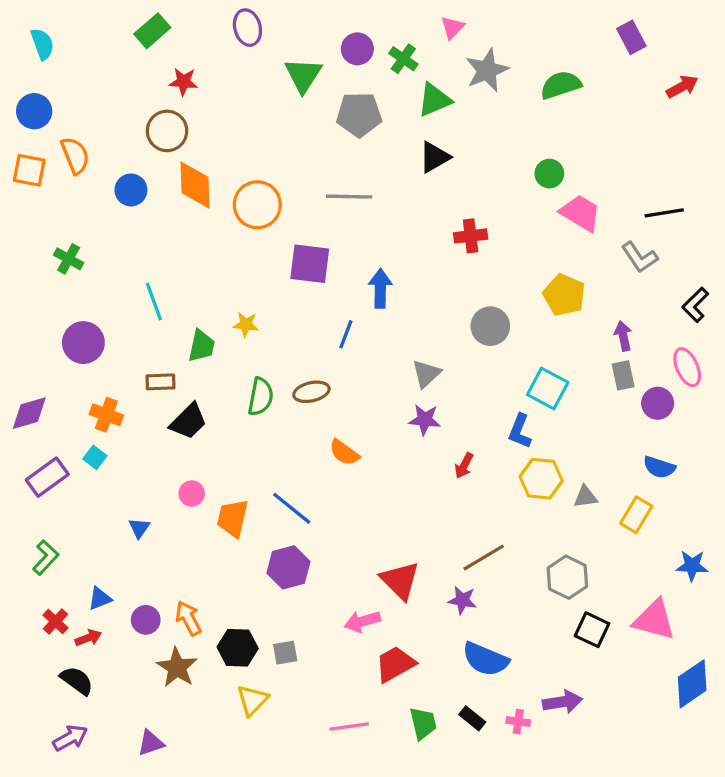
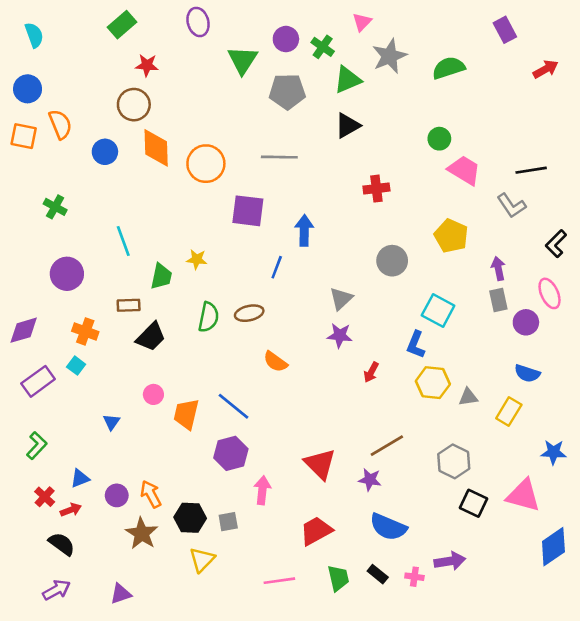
pink arrow: (362, 621) -> (262, 490), moved, turned 112

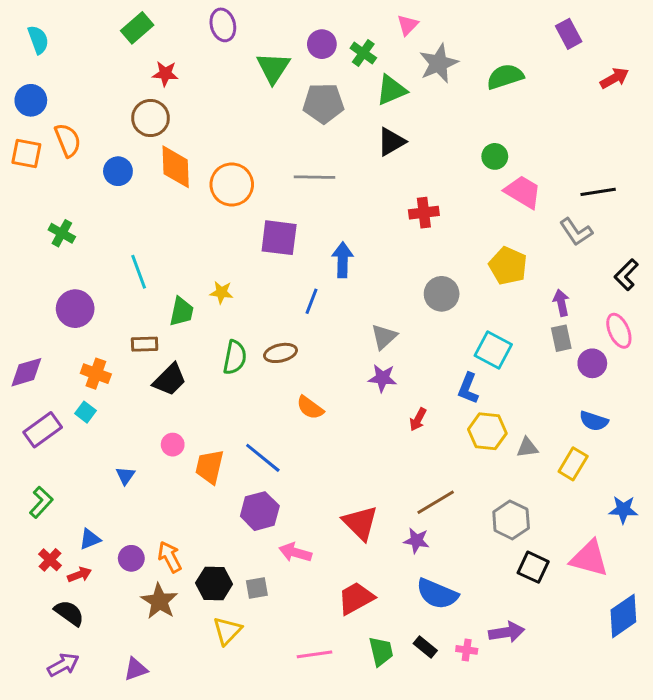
pink arrow: (262, 490) -> (295, 552), turned -80

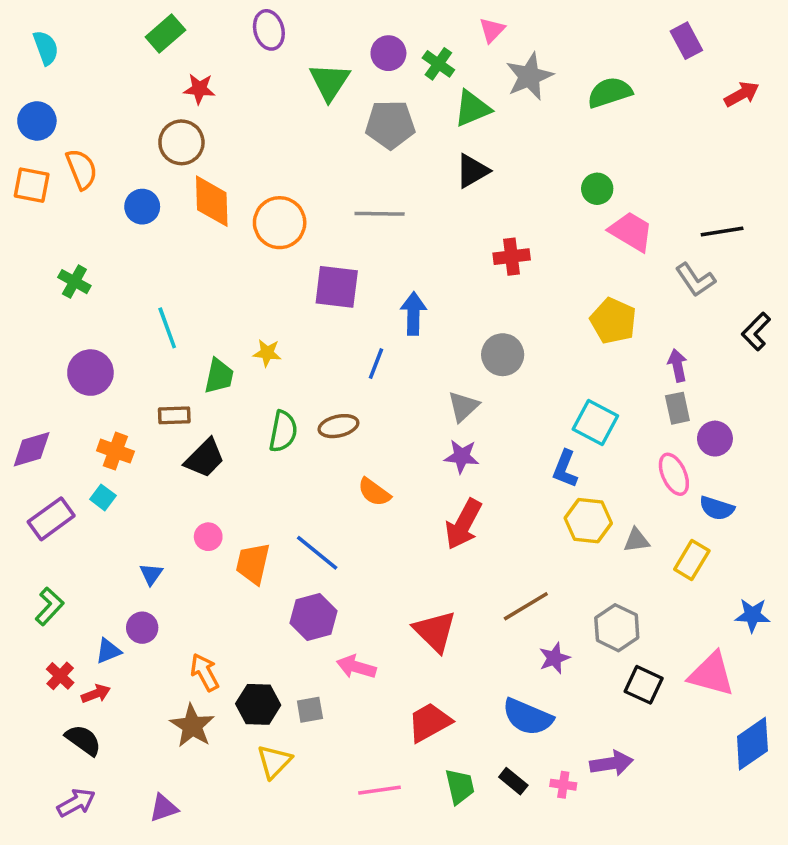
gray circle: (442, 294) -> (503, 355), moved
pink ellipse: (619, 331) -> (674, 474), moved
red arrow: (418, 419) -> (463, 524), moved, size x1.8
purple star: (416, 541) -> (554, 658), moved, turned -30
purple circle: (131, 558) -> (142, 628), moved

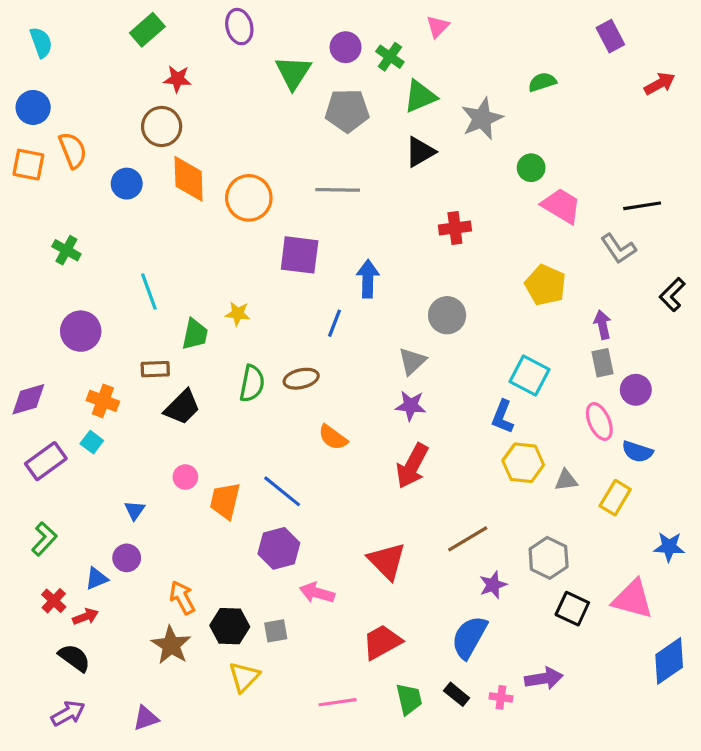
gray star: (529, 76) -> (482, 119), moved
green semicircle: (610, 92) -> (542, 82), size x0.7
blue semicircle: (528, 717) -> (469, 637), turned 96

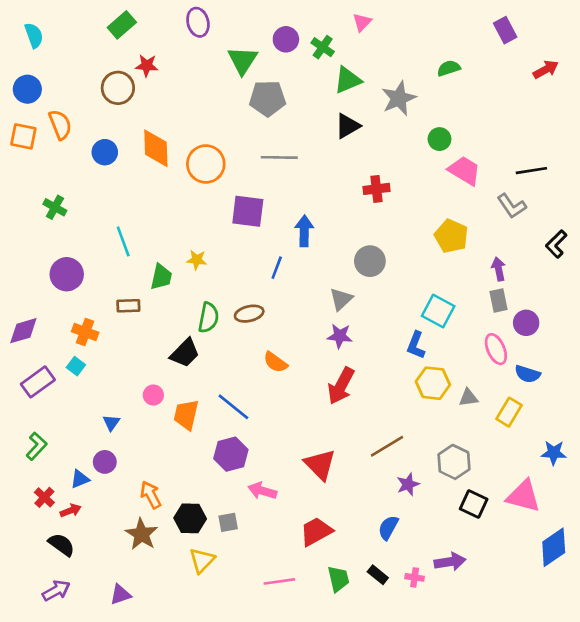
gray pentagon: (347, 111) -> (268, 98), moved
brown circle: (162, 126) -> (118, 88), moved
black trapezoid: (182, 407) -> (185, 353), moved
blue semicircle: (469, 637) -> (388, 528), size x0.7

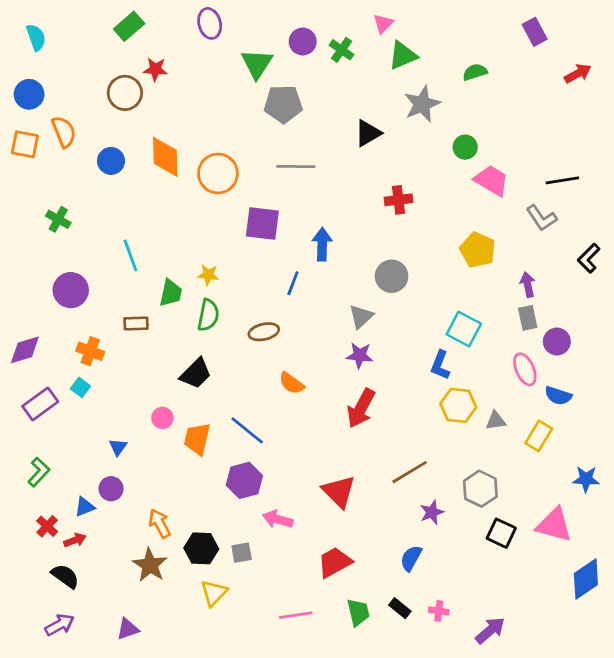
green triangle: (348, 80) -> (403, 55), moved
green semicircle: (208, 318) -> (208, 315), moved
purple arrow: (450, 562) -> (490, 630), moved, turned -32

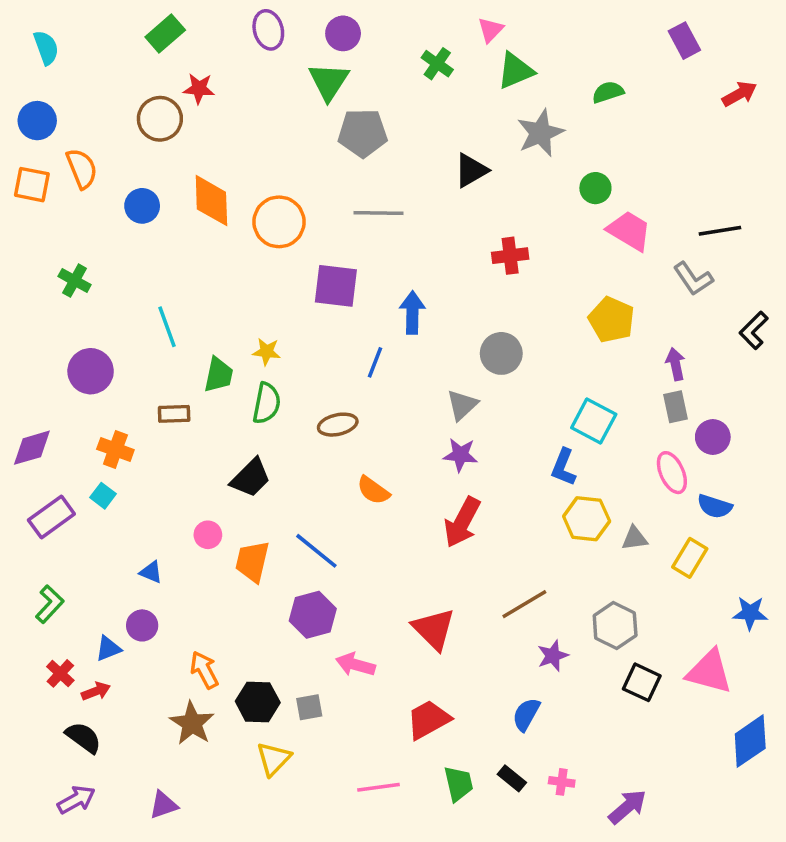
purple circle: (303, 42) -> (343, 33), moved
blue triangle: (118, 447) -> (151, 572), turned -42

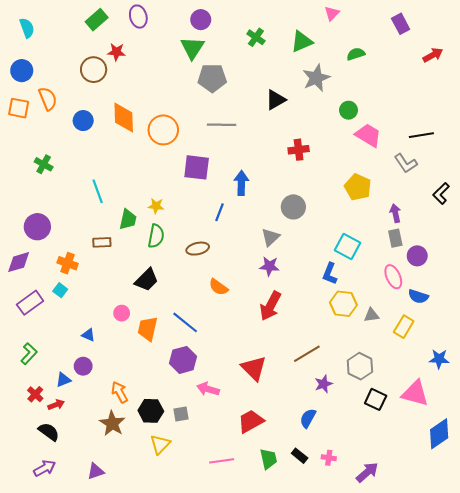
purple ellipse: (268, 30) -> (138, 17), moved
pink triangle: (491, 30) -> (332, 13), moved
purple circle: (91, 371) -> (37, 227), moved

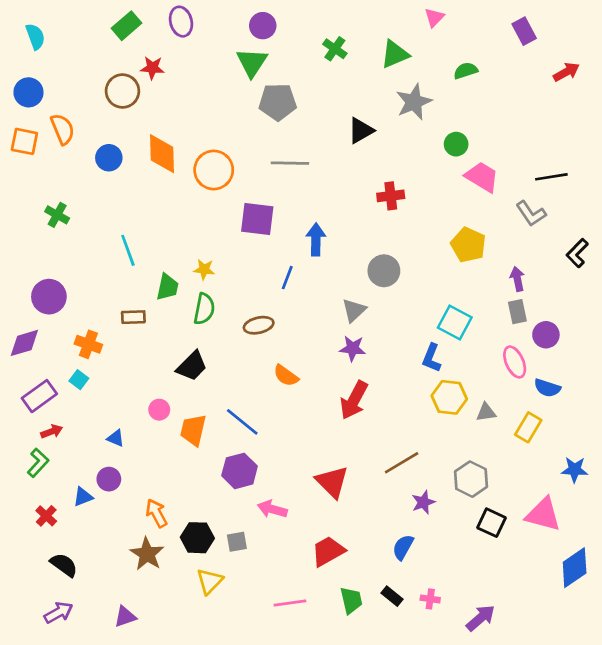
red arrow: (56, 405) -> (52, 431), moved

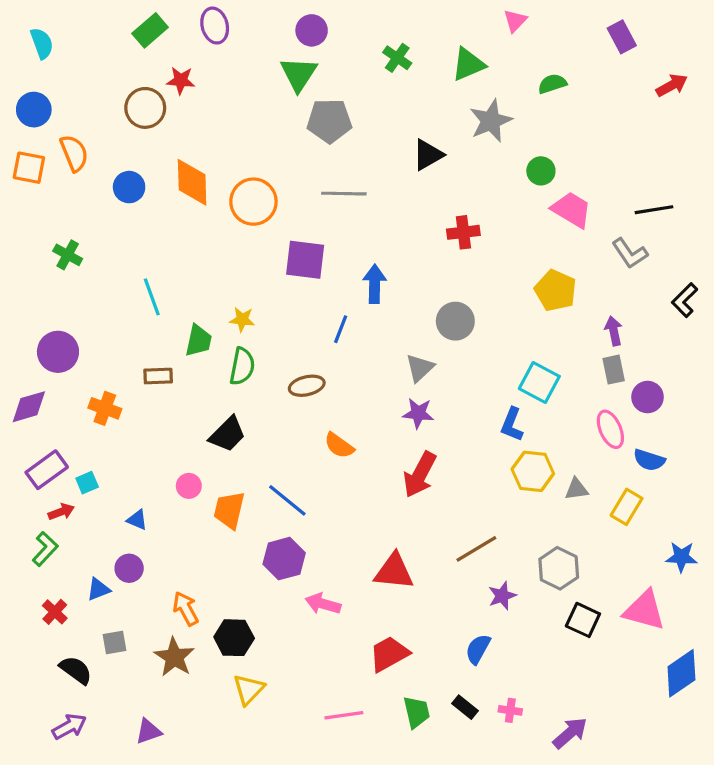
cyan square: (79, 380) -> (87, 483), moved, turned 30
red triangle: (332, 482) -> (394, 571), turned -39
gray square: (237, 542) -> (115, 643), moved

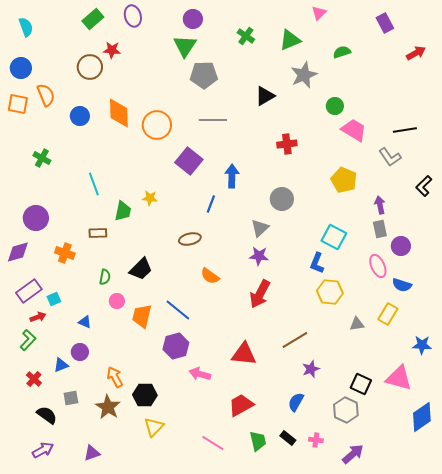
purple square: (305, 260) -> (189, 161), turned 32
green semicircle: (242, 366) -> (105, 277), moved, size x0.7
gray triangle: (576, 489) -> (357, 324), moved
gray hexagon: (559, 568) -> (346, 410), moved
pink line: (344, 715) -> (213, 443), turned 40

